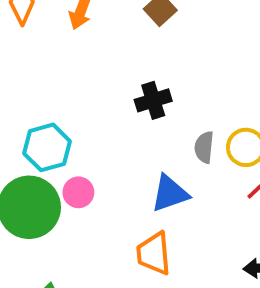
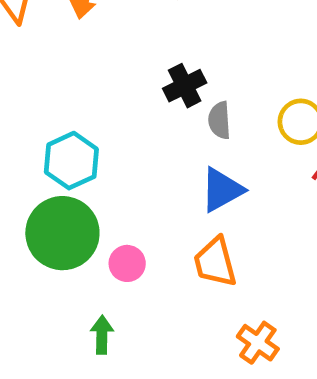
gray semicircle: (204, 147) -> (219, 120), moved
pink circle: (78, 192) -> (127, 263), moved

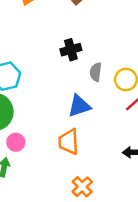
gray semicircle: (219, 120) -> (96, 72), moved
pink circle: (127, 263) -> (16, 142), moved

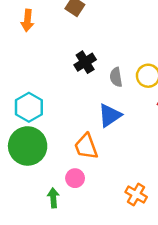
pink circle: (16, 142) -> (75, 178), moved
orange trapezoid: (69, 142) -> (86, 147), moved

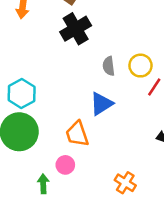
black cross: (85, 62) -> (76, 29), moved, size x1.4

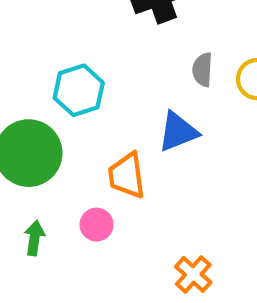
cyan hexagon: (22, 93) -> (79, 90), moved
green arrow: (43, 184) -> (34, 238), moved

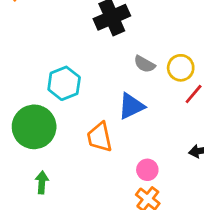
gray semicircle: (203, 70) -> (144, 64), turned -60
pink circle: (97, 225) -> (147, 170), moved

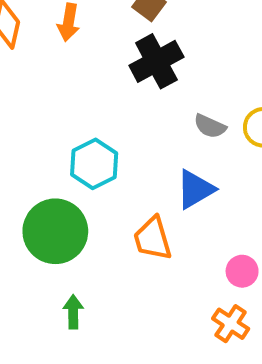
pink circle: (147, 170) -> (242, 271), moved

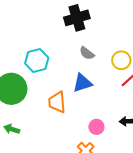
gray semicircle: (210, 126) -> (87, 53), moved
green arrow: (73, 312) -> (12, 129), turned -84

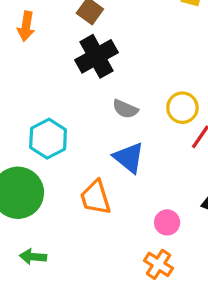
blue triangle: (82, 83) -> (129, 158), turned -50

